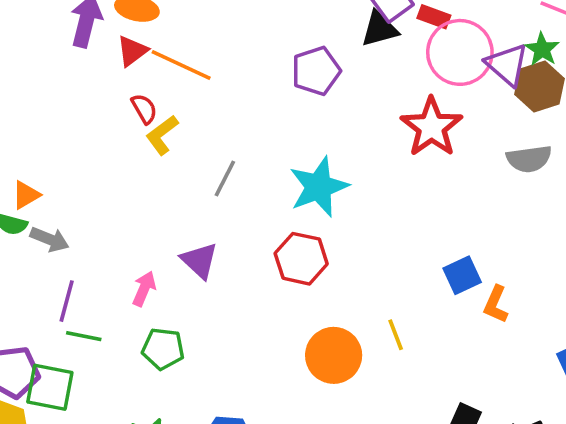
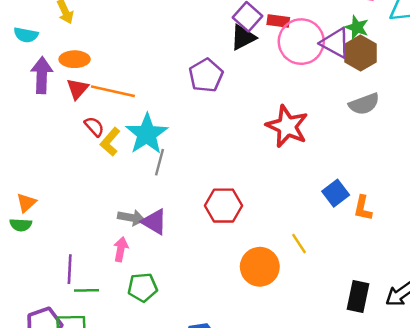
red star: (432, 127) -> (287, 126), moved
cyan star: (319, 187) -> (147, 134), moved
gray arrow: (50, 239) -> (131, 218), moved

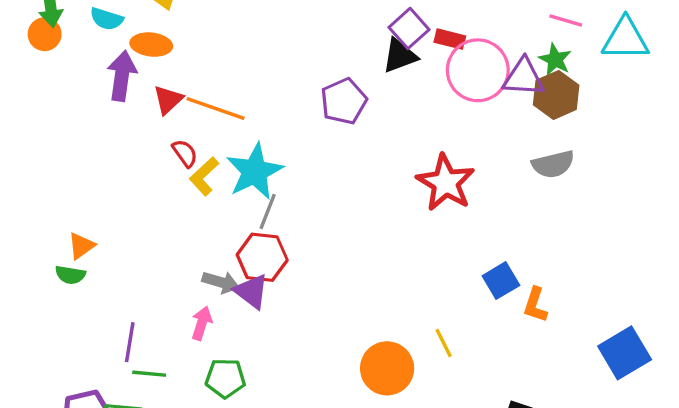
purple triangle: (335, 43) -> (524, 77), turned -32
orange ellipse: (75, 59) -> (151, 45), moved
red hexagon: (223, 206) -> (262, 257), moved

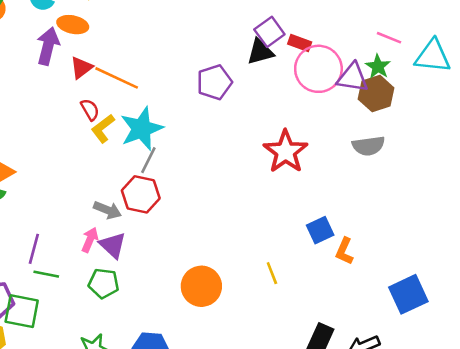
purple triangle: (251, 291) -> (113, 245), moved
orange circle: (387, 368) -> (201, 286), moved

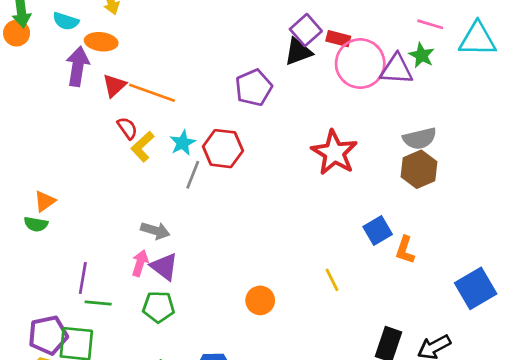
brown hexagon: (376, 93) -> (419, 169), moved
cyan star: (142, 129) -> (183, 143), size x0.6
red hexagon: (141, 194) -> (223, 149), moved
orange circle: (201, 286) -> (260, 300), size x0.7

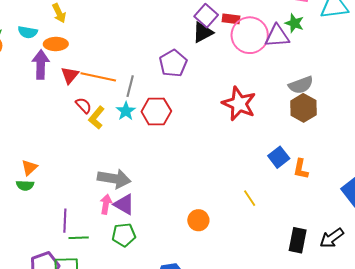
gray line: (193, 175) -> (130, 86), moved
gray arrow: (155, 231) -> (114, 179), size x1.5

